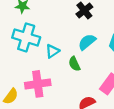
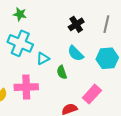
cyan semicircle: (87, 42) -> (76, 53), turned -102

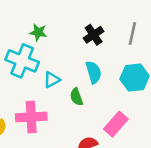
green star: (20, 14) -> (38, 32), moved
cyan semicircle: (76, 53) -> (94, 72), turned -150

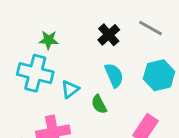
gray line: (132, 34) -> (150, 28), turned -65

